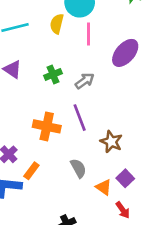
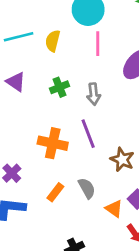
yellow semicircle: (57, 24) -> (53, 41), moved
gray arrow: (85, 81) -> (94, 94), turned 120
orange rectangle: (31, 171) -> (55, 192), moved

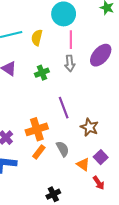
gray arrow: (94, 94) -> (70, 63), moved
orange cross: (53, 143) -> (37, 129), moved, turned -30

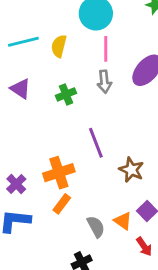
gray semicircle: (63, 149) -> (96, 227), moved

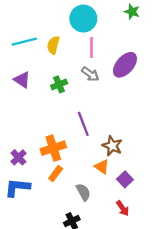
gray arrow: (104, 82) -> (90, 74), turned -48
orange triangle: (123, 221) -> (102, 167), moved

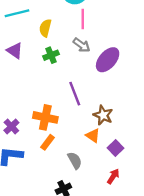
yellow semicircle: (53, 45) -> (45, 28), moved
purple ellipse: (125, 65) -> (108, 60), moved
orange cross: (53, 148) -> (45, 117), turned 30
red arrow: (123, 208) -> (113, 176), turned -112

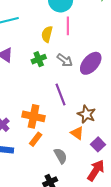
yellow semicircle: (45, 28) -> (47, 34), moved
gray arrow: (82, 45) -> (65, 60), moved
red arrow: (113, 176) -> (96, 170), size x1.5

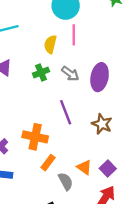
purple ellipse: (91, 63) -> (100, 77), turned -30
brown star: (87, 114) -> (102, 124), moved
orange triangle: (77, 133) -> (84, 167), moved
orange rectangle: (36, 139) -> (48, 163), moved

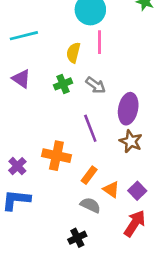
purple ellipse: (100, 77) -> (128, 109), moved
orange rectangle: (48, 163) -> (89, 175), moved
gray semicircle: (66, 181) -> (90, 205), turned -36

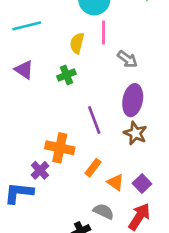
gray arrow: (96, 85) -> (127, 59), moved
purple cross: (17, 166) -> (40, 170), moved
gray semicircle: (90, 205) -> (104, 211), moved

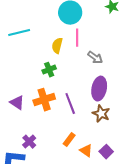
purple triangle: (24, 70) -> (17, 103), moved
orange cross: (60, 148) -> (44, 100), moved, turned -30

